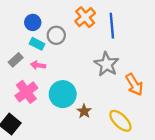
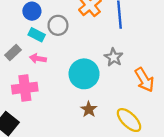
gray star: (107, 64) -> (114, 57), size x0.7
pink cross: (26, 92) -> (25, 88), turned 30
cyan circle: (63, 94) -> (84, 74), moved

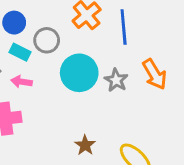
cyan circle: (84, 74) -> (79, 73), moved
orange arrow: (144, 80) -> (155, 74), moved

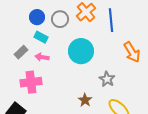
gray circle: (47, 40) -> (60, 19), moved
gray star: (116, 80) -> (107, 79), moved

